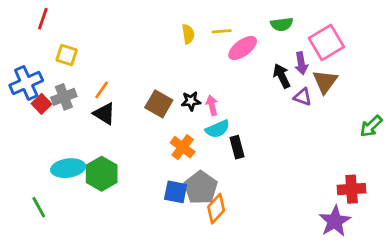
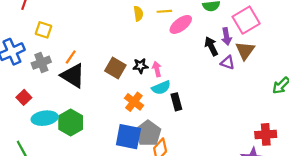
red square: (42, 104) -> (24, 97), moved
black triangle: (104, 114) -> (73, 76), size x1.4
blue square: (176, 192) -> (128, 137), size x1.4

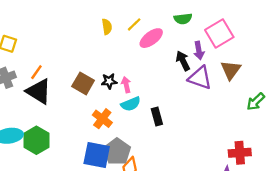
yellow line: (164, 11) -> (134, 24), turned -40
brown triangle: (245, 51) -> (231, 70), moved
purple triangle: (228, 63) -> (200, 78), size x1.6
black rectangle: (176, 102) -> (157, 116), moved

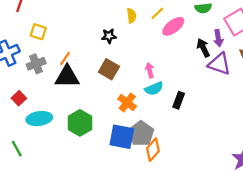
black star: (109, 81) -> (109, 36), moved
black triangle: (39, 91) -> (67, 77), turned -32
black rectangle: (157, 116) -> (179, 100), turned 35
green hexagon: (36, 140) -> (80, 123), moved

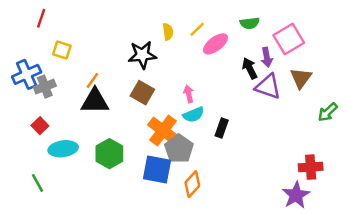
black star: (109, 36) -> (142, 55), size x1.6
gray cross: (36, 64) -> (45, 87), moved
orange cross: (127, 102) -> (163, 130), size x1.4
gray pentagon: (141, 134) -> (179, 149), moved

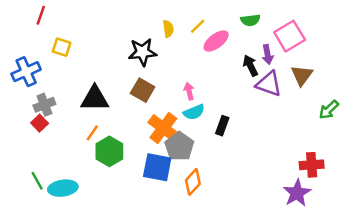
orange line: (92, 80) -> (92, 133), moved
gray cross: (45, 87) -> (44, 105), moved
cyan ellipse: (63, 149) -> (63, 188), moved

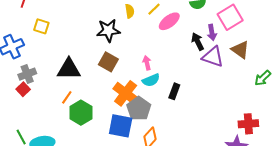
brown triangle: (302, 75) -> (240, 50), turned -30

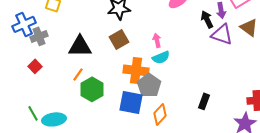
brown square: (108, 62) -> (119, 39), turned 30
gray cross: (27, 74) -> (39, 36), moved
black rectangle: (174, 91) -> (204, 101), moved
orange cross: (126, 93) -> (136, 70), turned -30

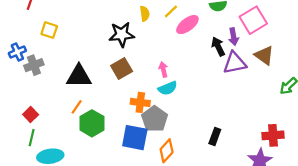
blue cross: (24, 24) -> (17, 52), size x0.7
purple triangle: (222, 34) -> (235, 63), turned -30
red square: (35, 66) -> (31, 115), moved
orange cross: (136, 70) -> (140, 102), size x0.7
green line: (33, 113) -> (32, 138), moved, turned 42

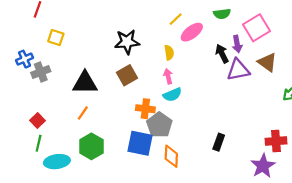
yellow semicircle: (145, 14) -> (169, 53), moved
green hexagon: (92, 123) -> (91, 146), moved
orange diamond: (167, 151) -> (171, 156), turned -40

